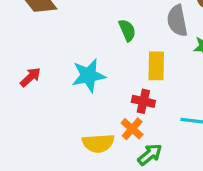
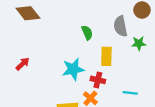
cyan star: (89, 75) -> (73, 69), moved

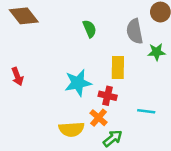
green semicircle: (87, 33) -> (90, 29), moved
red arrow: (23, 64) -> (17, 76), turned 112

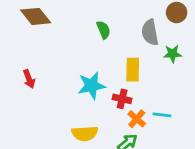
orange cross: (99, 118) -> (137, 119), moved

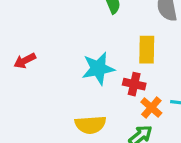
red arrow: (29, 79) -> (25, 61), turned 84

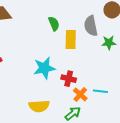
yellow rectangle: (147, 50) -> (71, 39), moved

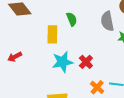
yellow rectangle: (71, 39) -> (52, 34), moved
red cross: (69, 79) -> (86, 62), moved, turned 32

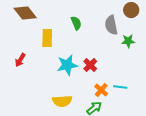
yellow rectangle: (52, 34) -> (47, 38), moved
red arrow: (15, 57) -> (20, 60), turned -32

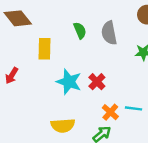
gray semicircle: (111, 25) -> (109, 33), moved
cyan star: (67, 65) -> (69, 82), turned 30

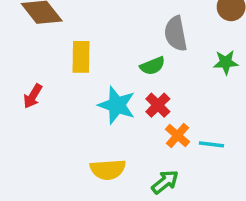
green semicircle: (80, 30) -> (152, 66), moved, turned 91
orange cross: (110, 112) -> (177, 136), moved

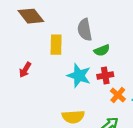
gray semicircle: (176, 34) -> (85, 30), moved
red cross: (158, 105) -> (105, 76), turned 35

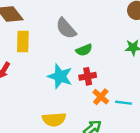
gray semicircle: (85, 30) -> (66, 28), turned -30
yellow rectangle: (56, 45) -> (23, 42), moved

